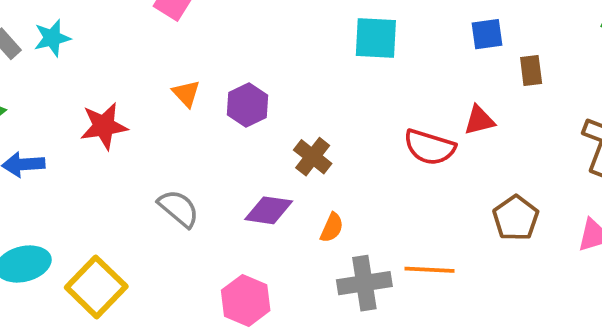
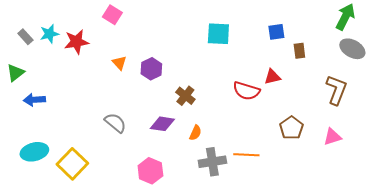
red star: (104, 126) -> (76, 42), moved

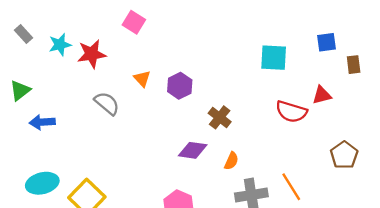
cyan square: (218, 34) -> (274, 58), moved
gray rectangle: (25, 37) -> (23, 34), moved
gray semicircle: (115, 123) -> (107, 103), moved
orange line: (246, 155) -> (291, 187), turned 55

